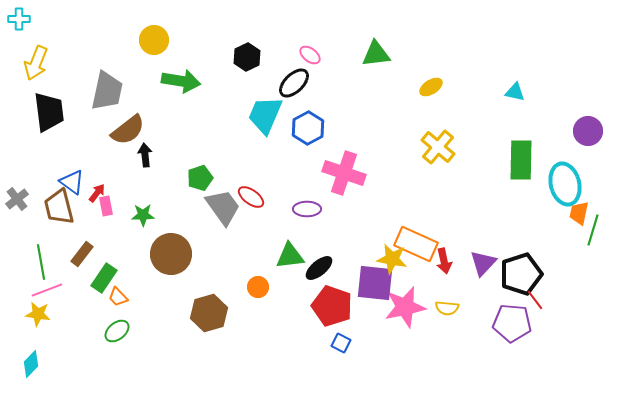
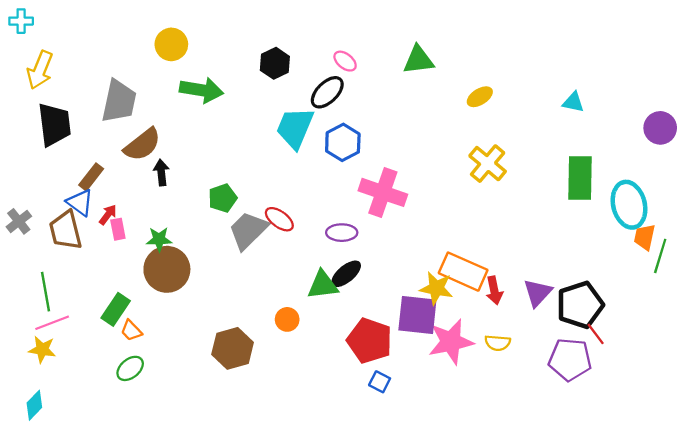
purple circle: (588, 131) -> (660, 128), moved
gray trapezoid: (223, 207) -> (248, 230), turned -99
brown rectangle: (82, 254) -> (91, 177), moved
brown circle: (171, 254) -> (167, 269), moved
black ellipse: (319, 268) -> (346, 274), moved

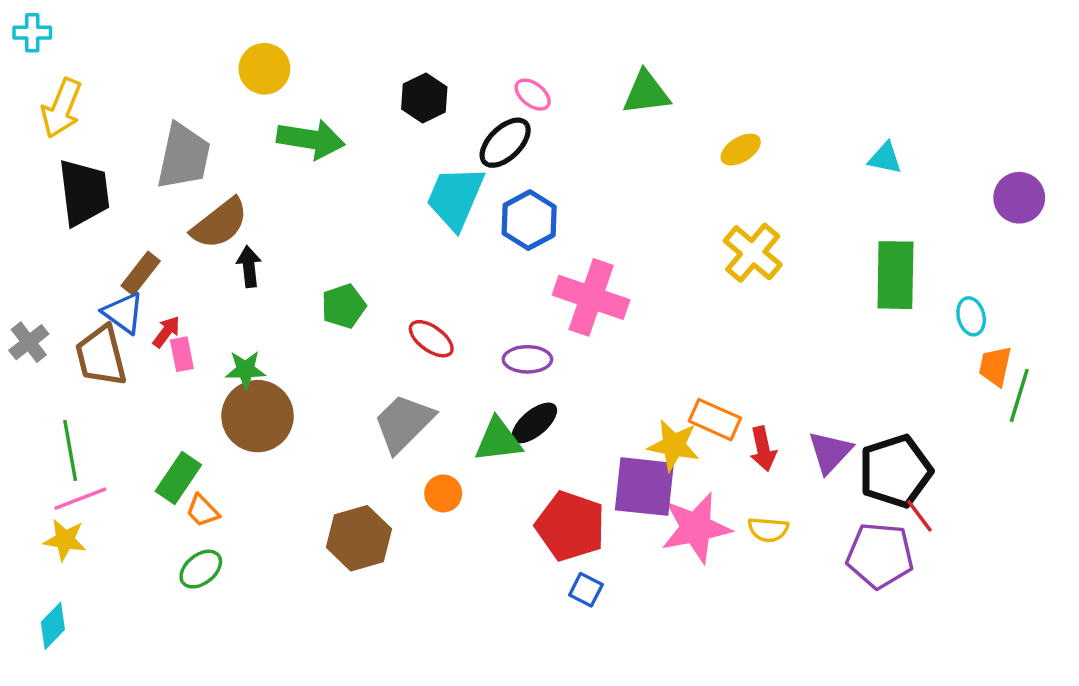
cyan ellipse: (629, 205) -> (971, 316), size x0.5
gray trapezoid: (248, 230) -> (404, 423), moved
orange rectangle: (463, 272) -> (715, 420), size x0.7

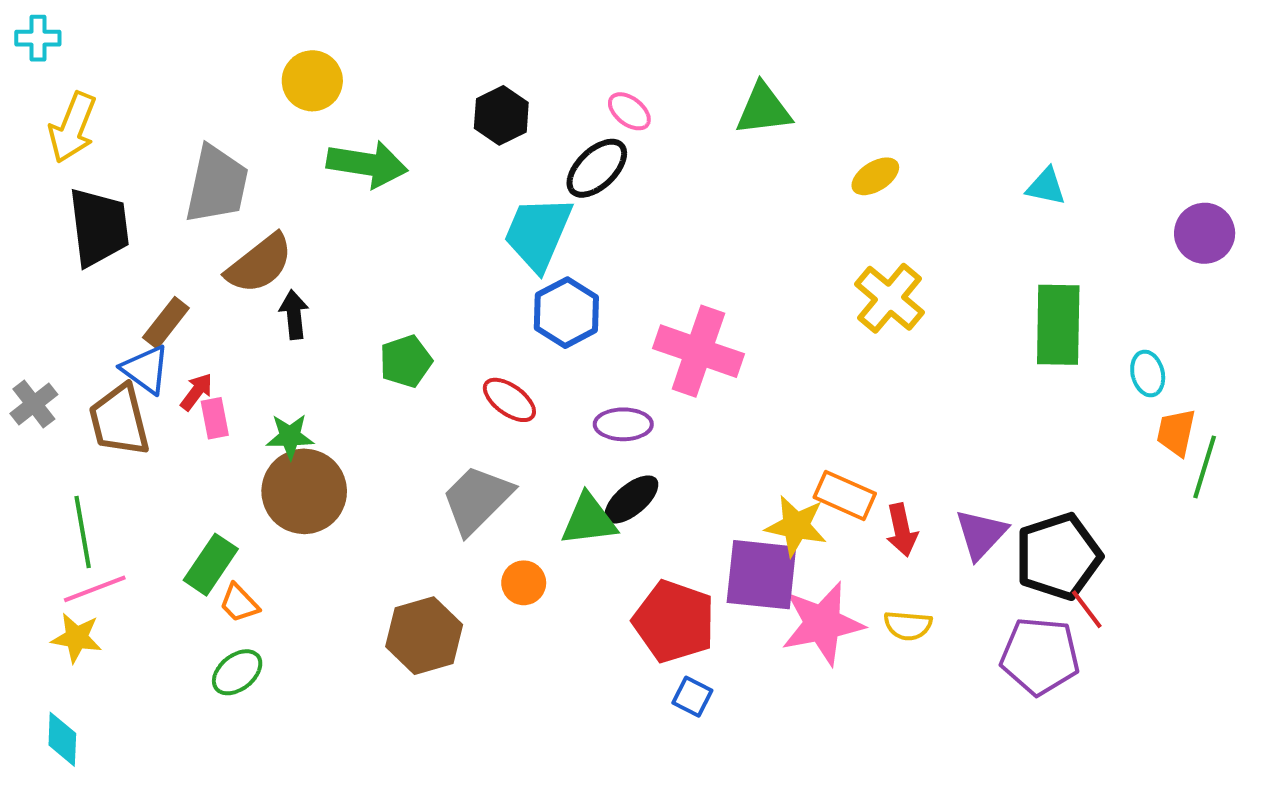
blue hexagon: (529, 220) -> (566, 313), moved
cyan diamond: (53, 626) -> (62, 739), turned -42

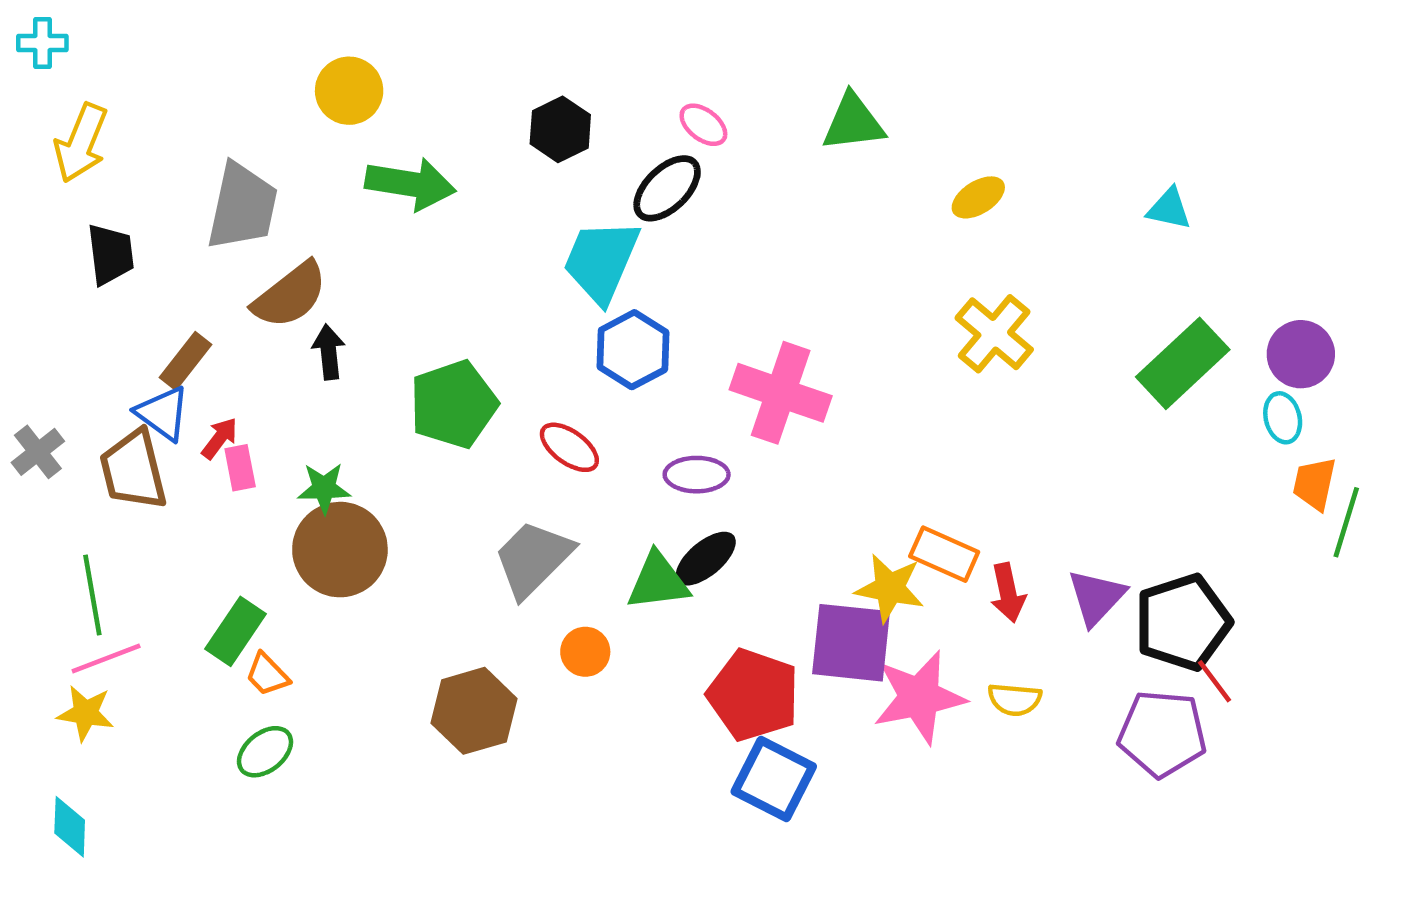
black trapezoid: (99, 227) -> (111, 254), size x0.7
purple circle: (1205, 233) -> (1301, 354), moved
green rectangle: (1058, 325) -> (1183, 363), turned 46
green pentagon: (406, 361) -> (454, 404), size x1.5
blue square: (692, 697) -> (774, 779), size x1.8

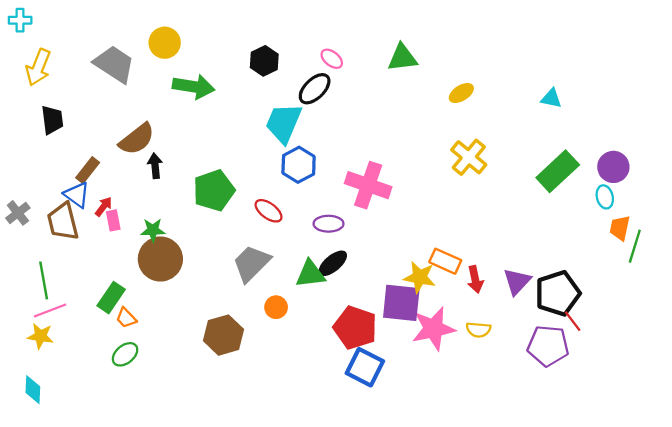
gray trapezoid: (242, 207) -> (114, 64), moved, turned -69

